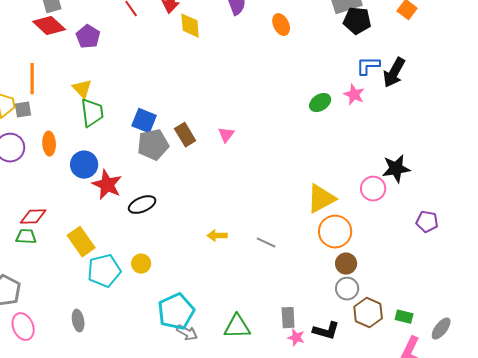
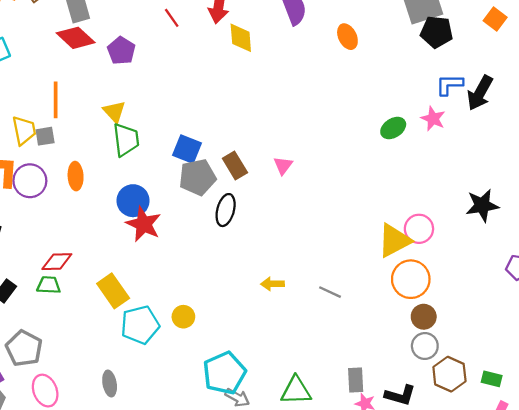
blue circle: (84, 165) -> (133, 201), moved
pink circle: (373, 189) -> (419, 229), moved
black ellipse: (142, 205) -> (226, 210), moved, turned -52

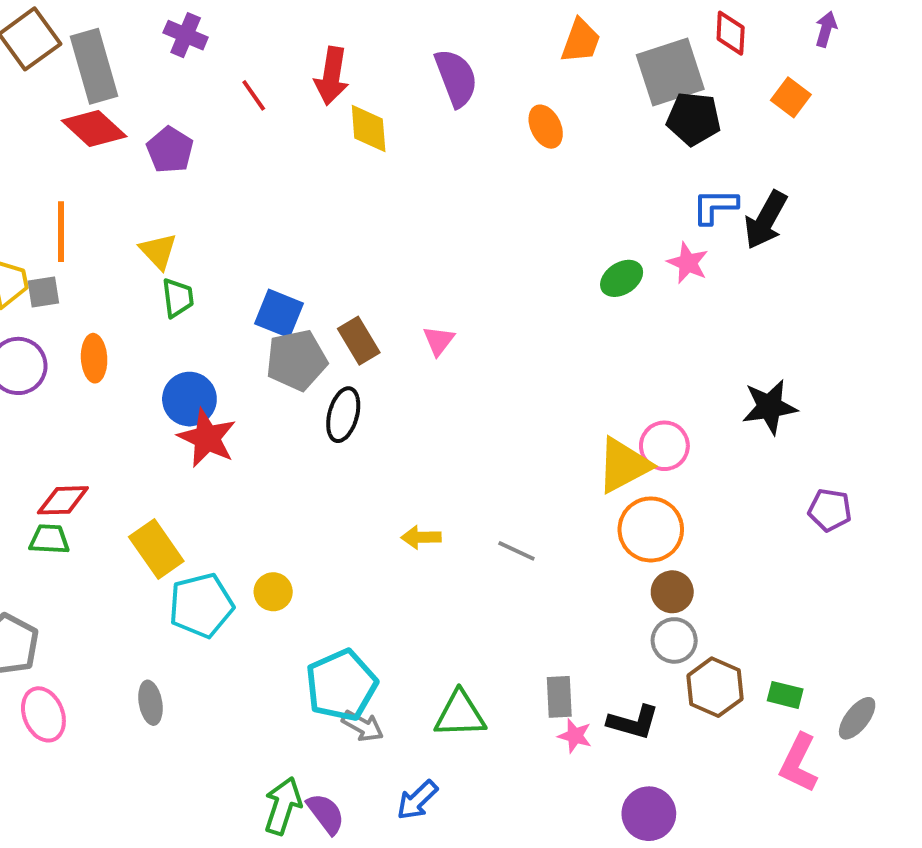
green trapezoid: (126, 140) -> (178, 298), size x0.7

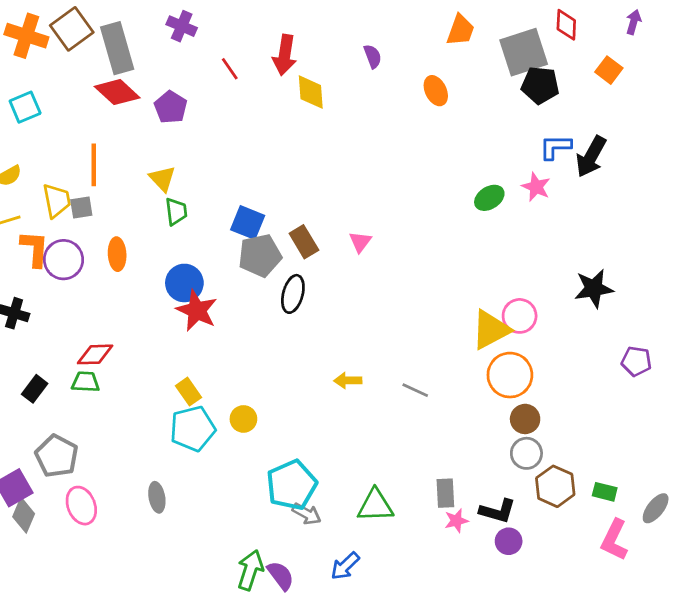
purple semicircle: (456, 78) -> (373, 56), size x0.6
yellow rectangle: (156, 549) -> (189, 392), moved, size x0.7
pink star: (575, 736) -> (456, 521), turned -30
purple circle: (649, 814) -> (509, 541), moved, size x0.7

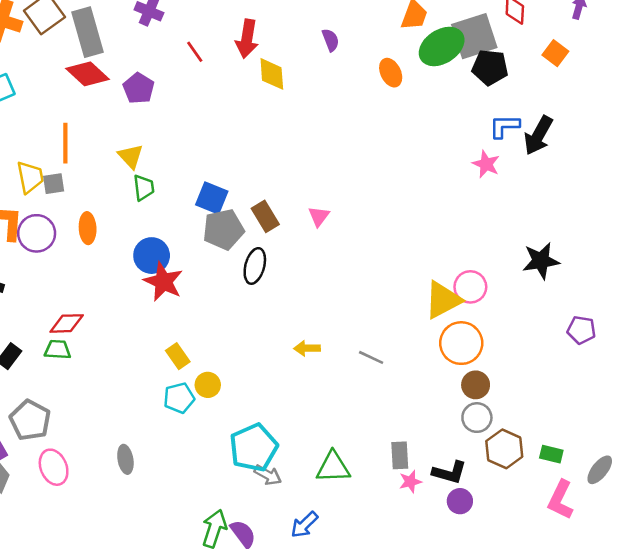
green ellipse: (489, 198) -> (442, 46), moved, size x1.6
yellow rectangle: (189, 392) -> (178, 356), moved
cyan pentagon: (193, 429) -> (179, 398), moved, size x0.7

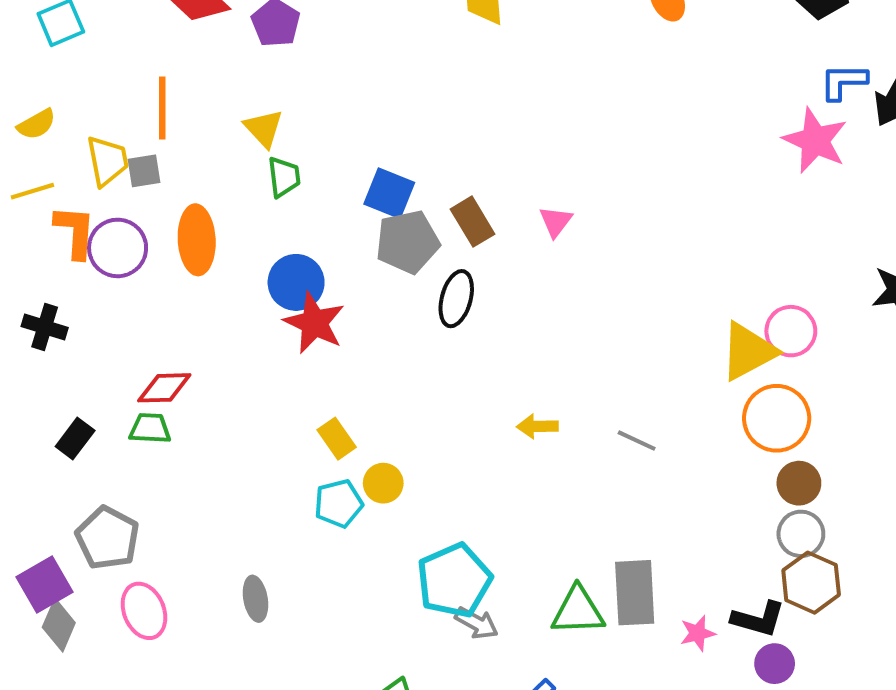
pink star: (486, 164) -> (815, 140), size x1.5
orange ellipse: (88, 228) -> (197, 240), size x1.4
brown hexagon: (504, 449) -> (811, 583), moved
gray rectangle: (400, 455) -> (635, 593), moved, size x1.5

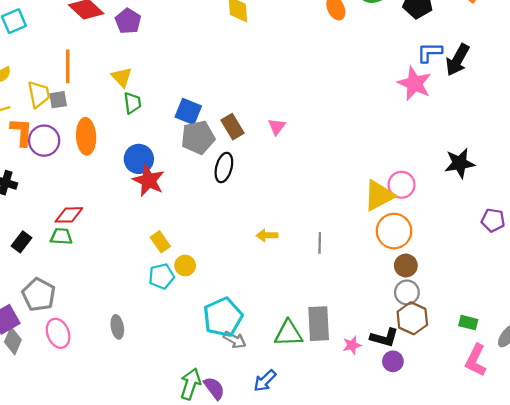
gray line: (637, 441) -> (320, 243), turned 66

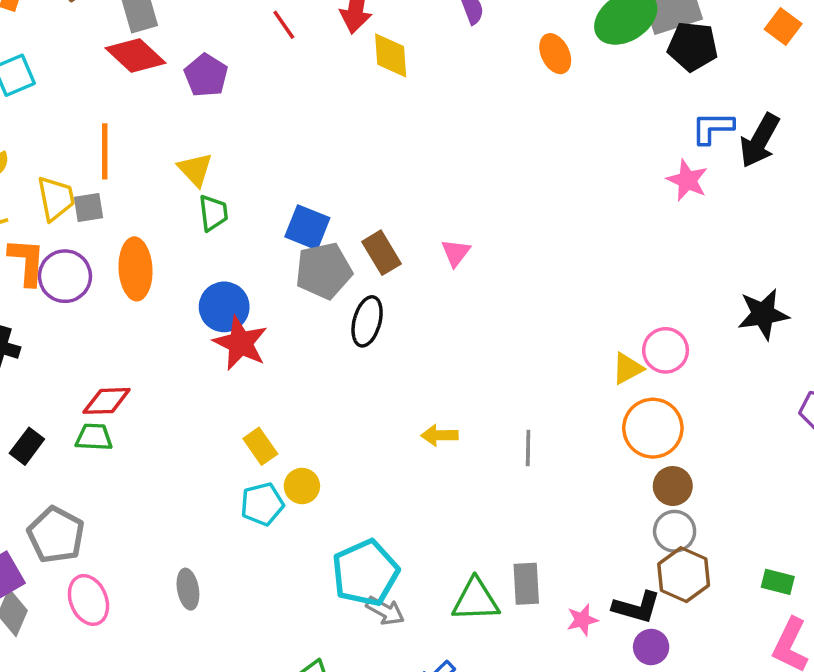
pink star: (414, 84) -> (687, 180), size x0.7
yellow triangle: (379, 196) -> (628, 368), size x0.6
gray rectangle: (319, 324) -> (526, 584), size x0.7

